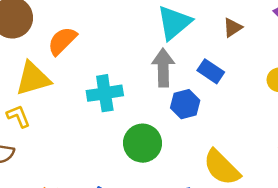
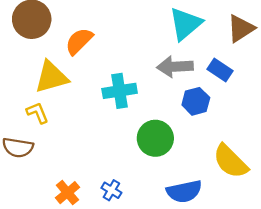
brown triangle: (233, 27) -> (241, 28), size x1.5
gray arrow: (163, 68) -> (175, 67), turned -92

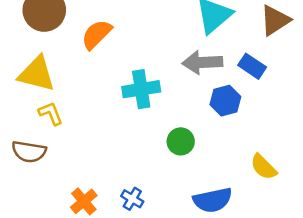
yellow triangle: (51, 77) -> (37, 74), moved, turned 30
green circle: (155, 138) -> (181, 141), size x0.7
yellow semicircle: (230, 161) -> (264, 167), size x0.7

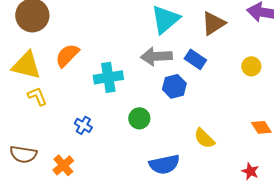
orange semicircle: (97, 34) -> (67, 55), moved
brown semicircle: (29, 152) -> (23, 154), moved
blue cross: (132, 199) -> (83, 125), moved

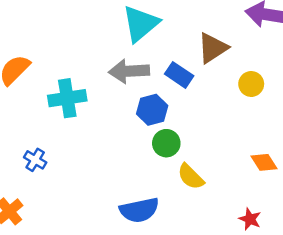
brown triangle: (213, 23) -> (213, 48), moved
green circle: (139, 118) -> (166, 143), moved

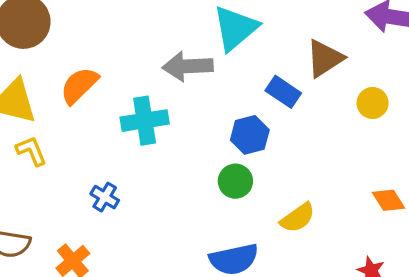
gray arrow: (129, 71) -> (188, 66), moved
green circle: (166, 143) -> (235, 181), moved
yellow semicircle: (191, 177) -> (298, 218), turned -80

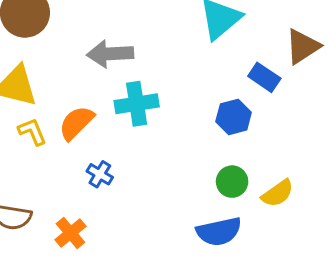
gray arrow: (188, 66) -> (110, 54), moved
orange semicircle: (79, 85) -> (76, 123), moved
green circle: (235, 181) -> (232, 182), moved

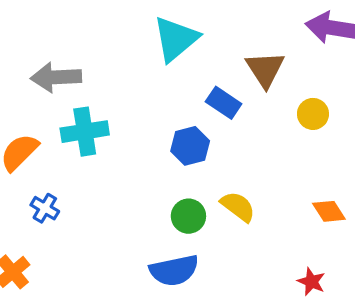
brown triangle: (303, 46) -> (265, 69), turned -30
yellow semicircle: (278, 193) -> (238, 207), moved, turned -108

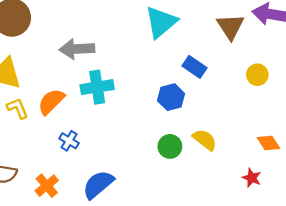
brown triangle: (265, 69) -> (230, 27), moved
blue semicircle: (174, 270) -> (98, 185), moved, turned 152
red star: (311, 282) -> (252, 178), moved

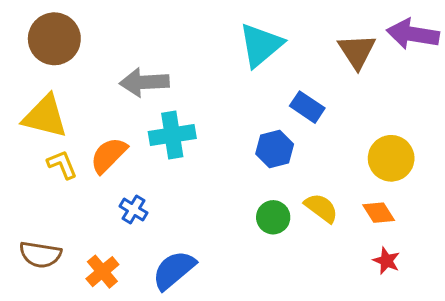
yellow circle: (257, 75) -> (391, 158), moved, size x1.5
orange diamond: (269, 143) -> (379, 213), moved

